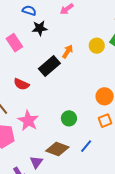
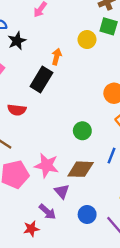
pink star: (28, 121) -> (47, 165), moved

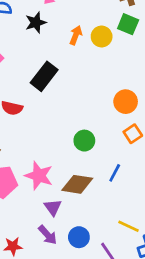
black star: (17, 41) -> (36, 23), moved
orange arrow: (57, 57) -> (76, 35), moved
purple arrow: (47, 212) -> (48, 235), moved

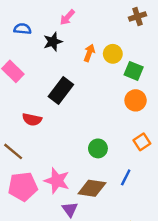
green square: (128, 24) -> (134, 71), moved
orange circle: (126, 102) -> (136, 100), moved

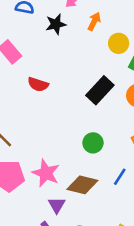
orange arrow: (89, 53) -> (94, 21), moved
black rectangle: (61, 90) -> (100, 90), moved
red semicircle: (32, 119) -> (38, 84), moved

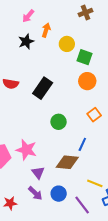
black star: (56, 24) -> (26, 42), moved
black rectangle: (100, 90) -> (43, 88), moved
brown diamond: (82, 185) -> (67, 162), moved

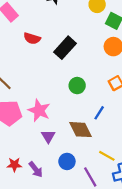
brown diamond: (67, 162) -> (81, 130), turned 50
purple arrow: (35, 193) -> (36, 169), moved

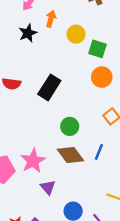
pink star: (39, 110) -> (33, 161), turned 30
brown diamond: (81, 130) -> (70, 155), moved

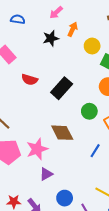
green circle: (70, 126) -> (89, 111), moved
brown diamond: (70, 155) -> (62, 133), moved
purple triangle: (48, 187) -> (46, 174), turned 32

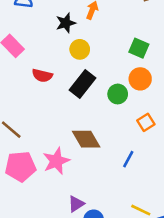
yellow circle: (92, 46) -> (80, 49), moved
green circle: (89, 111) -> (118, 94), moved
purple triangle: (46, 174) -> (76, 204), moved

